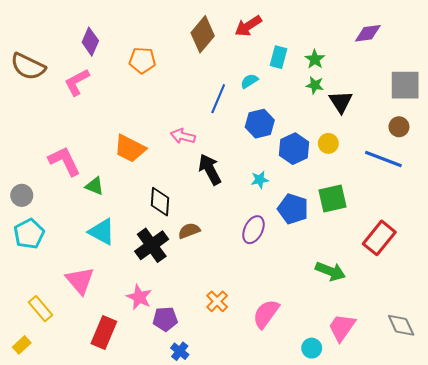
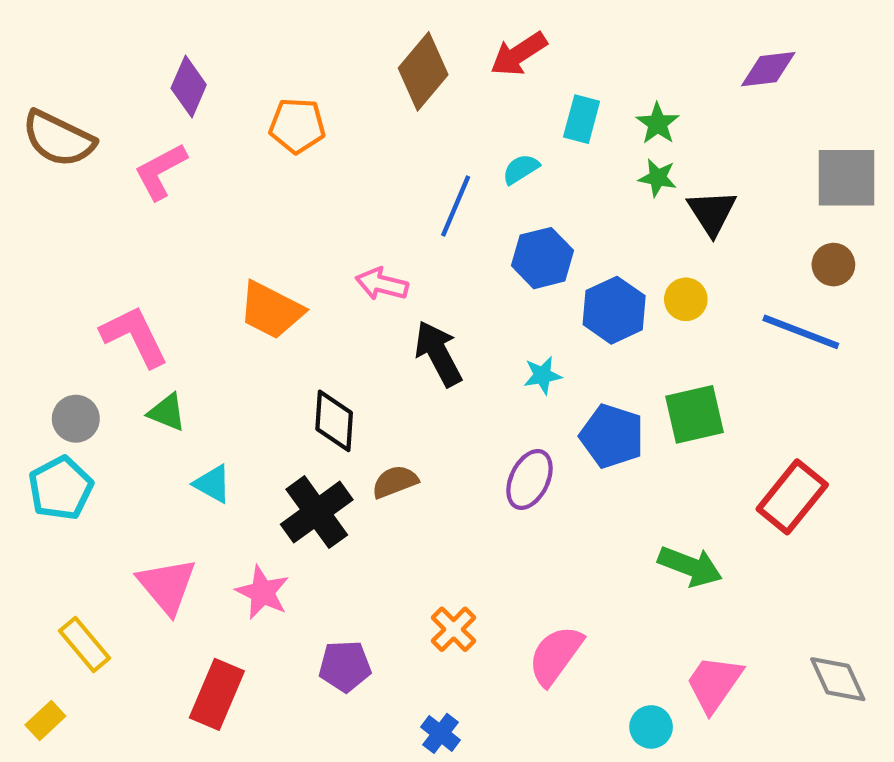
green triangle: (95, 186) -> (167, 412), moved
gray circle: (22, 195) -> (76, 419), moved
cyan triangle: (102, 232) -> (213, 484), size x0.7
pink star: (139, 297) -> (262, 592), moved
blue cross: (180, 351) -> (440, 733), moved

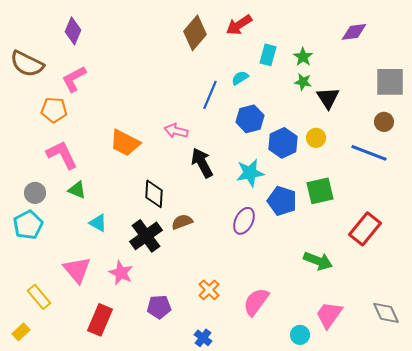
purple diamond: (189, 87) -> (73, 31), moved
orange pentagon: (297, 126) -> (54, 110), moved
cyan star: (543, 375) -> (250, 173), size x1.6

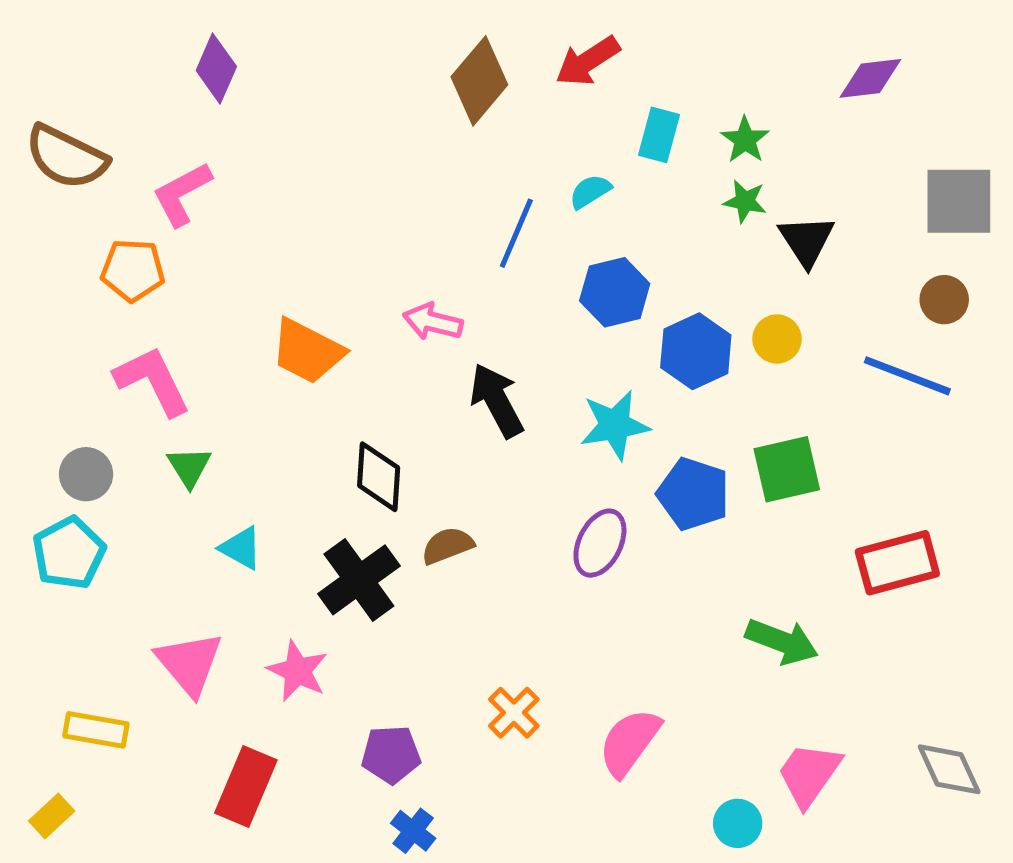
purple diamond: (73, 31) -> (216, 68), moved
green triangle: (77, 190) -> (189, 467), turned 36
red rectangle: (365, 229) -> (897, 563), turned 36
yellow rectangle: (39, 297) -> (96, 730), turned -40
blue cross: (203, 338) -> (413, 831), moved

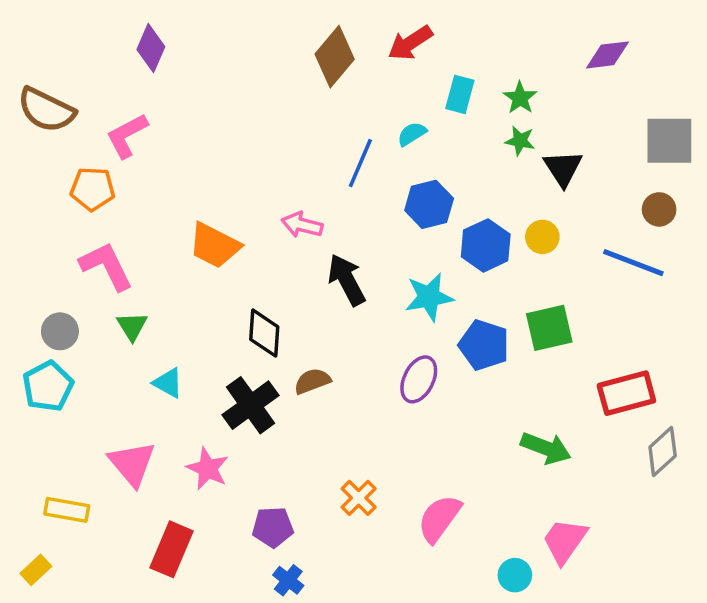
gray diamond: (949, 769) -> (663, 451), moved, turned 72

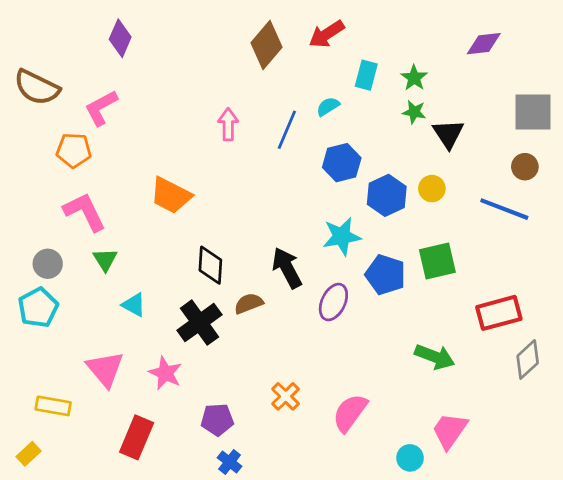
pink arrow: (302, 225) -> (228, 124), moved, turned 76
black arrow: (347, 280) -> (287, 268), moved

